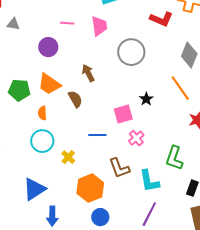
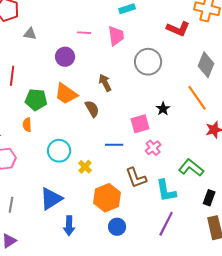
orange semicircle: (42, 113) -> (27, 125), moved
green L-shape: (174, 158) -> (191, 168), turned 110

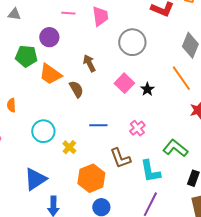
green pentagon: (36, 100) -> (26, 56), moved
pink square: (140, 124) -> (124, 83), moved, turned -30

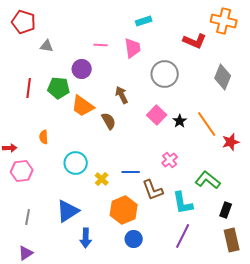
orange line: (181, 78) -> (207, 124), moved
blue line: (98, 125) -> (131, 172), moved

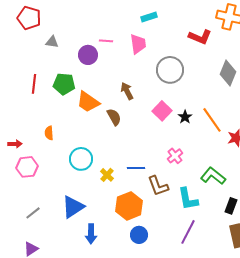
purple circle: (82, 69) -> (88, 55), moved
gray line: (28, 217) -> (33, 213), turned 42

